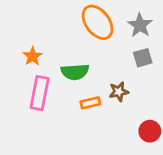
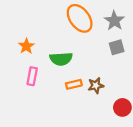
brown star: (119, 92) -> (96, 85), moved
pink rectangle: (40, 93) -> (32, 76), size x0.7

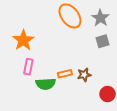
orange star: (26, 46) -> (23, 40), size x1.5
green semicircle: (61, 59) -> (46, 84), moved

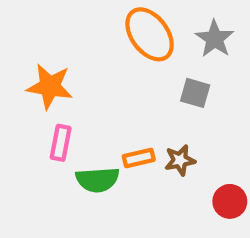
orange star: (23, 40) -> (50, 86), turned -30
gray square: (102, 41) -> (195, 93), moved, turned 32

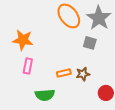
gray star: (215, 39) -> (99, 18), size x1.4
green semicircle: (97, 180) -> (45, 95), moved

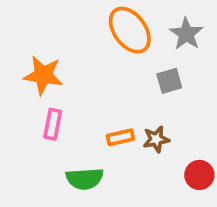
gray star: (99, 18) -> (186, 34), size x0.7
gray square: (90, 43) -> (169, 81), turned -32

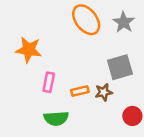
gray square: (169, 81) -> (120, 67), moved, size x1.5
pink rectangle: (53, 124) -> (49, 82), moved

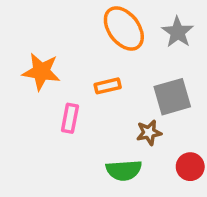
orange rectangle: (80, 91) -> (108, 86), moved
green semicircle: (56, 118) -> (124, 170), moved

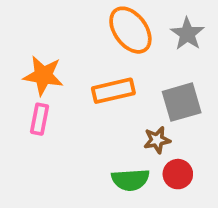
orange rectangle: (108, 86) -> (113, 91), size x1.5
pink rectangle: (70, 118) -> (39, 119), moved
red circle: (190, 167) -> (178, 174), moved

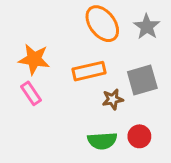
pink rectangle: (39, 119) -> (31, 93), turned -45
brown star: (157, 140) -> (113, 99), moved

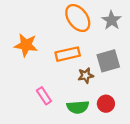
pink rectangle: (31, 93) -> (44, 96), moved

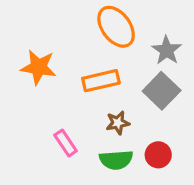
gray star: (112, 20) -> (167, 50), moved
gray square: (108, 61) -> (162, 91), turned -30
brown star: (86, 76) -> (118, 123), moved

